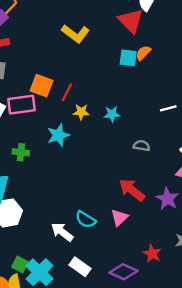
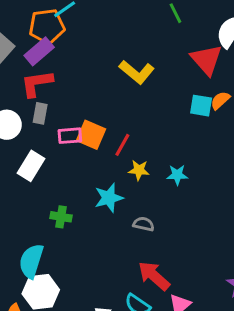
pink rectangle: (22, 105) -> (70, 136), moved, size x0.7
gray semicircle: (142, 146) -> (144, 224), moved
red arrow: (132, 190) -> (154, 276), moved

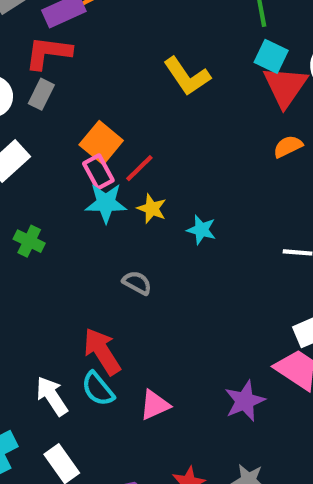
cyan square: (201, 106) -> (271, 56), moved
pink rectangle: (70, 136) -> (98, 172), moved, turned 50
cyan star: (109, 198) -> (106, 203), moved
red arrow: (154, 276) -> (102, 351), moved

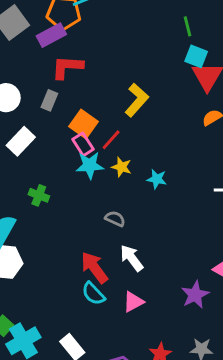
red L-shape: (48, 53) -> (67, 67), moved
yellow L-shape: (187, 76) -> (137, 100), moved, turned -100
gray rectangle: (41, 94) -> (49, 100), moved
white arrow: (52, 396) -> (132, 258), moved

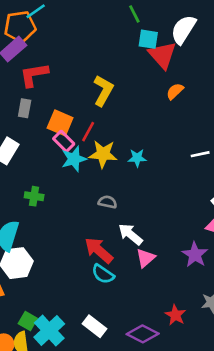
yellow star: (122, 167) -> (103, 154), size x1.5
pink triangle: (133, 302) -> (145, 258), moved

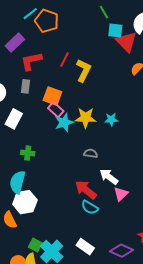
orange pentagon: (20, 27) -> (47, 21), moved, turned 30
red line: (88, 132) -> (64, 59), moved
green cross: (34, 196) -> (28, 153), moved

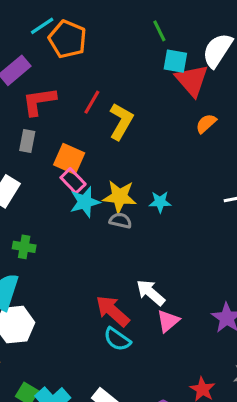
gray semicircle: (91, 153) -> (120, 221), moved

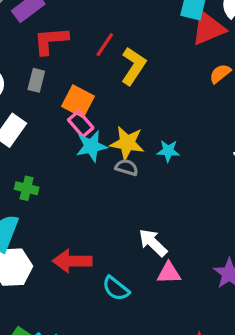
red triangle: (192, 80) -> (208, 29), turned 45
red arrow: (113, 311) -> (72, 261), moved, turned -45
pink triangle: (168, 321) -> (169, 273), turned 35

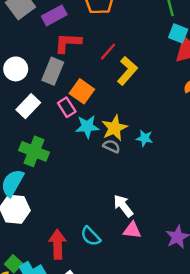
gray rectangle: (36, 80) -> (53, 71), size x1.5
pink rectangle: (81, 124) -> (67, 107), moved
yellow star: (127, 143) -> (114, 128), turned 30
green cross: (27, 188) -> (34, 151), size x1.6
red arrow: (72, 261) -> (57, 244), moved, turned 80

